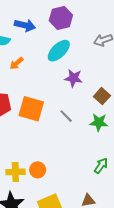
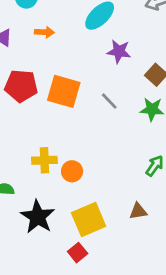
orange arrow: (17, 63) -> (44, 32), turned -136
yellow cross: (15, 172) -> (44, 160), moved

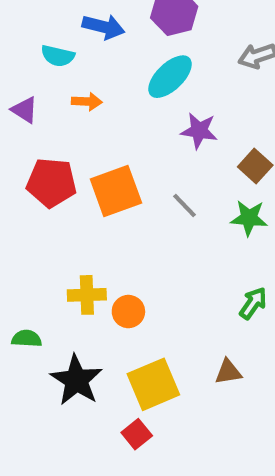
orange square: (64, 91) -> (116, 191), turned -36

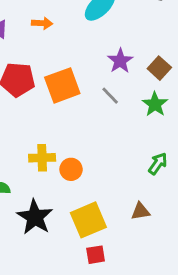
purple star: (199, 131) -> (120, 61), moved, turned 30
green star: (249, 218) -> (155, 104), turned 30
red square: (137, 434) -> (96, 255), moved, turned 30

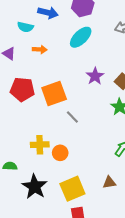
gray line: (110, 96) -> (72, 117), moved

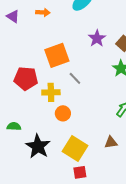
red pentagon: (22, 89) -> (26, 78), moved
yellow cross: (40, 145) -> (51, 92), moved
yellow square: (72, 189) -> (75, 148), turned -35

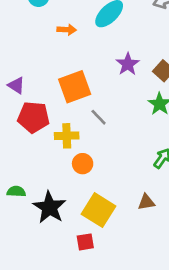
orange arrow: (43, 12) -> (67, 30), moved
purple triangle: (13, 16) -> (16, 85), moved
green semicircle: (14, 126) -> (16, 192), moved
red square: (80, 172) -> (85, 242), moved

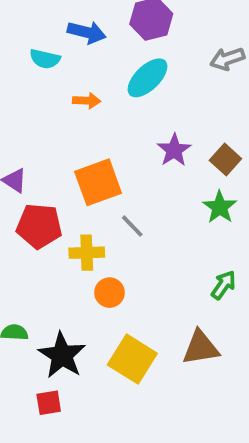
brown triangle: (146, 202) -> (201, 348), size x1.5
red square: (85, 242) -> (49, 403), moved

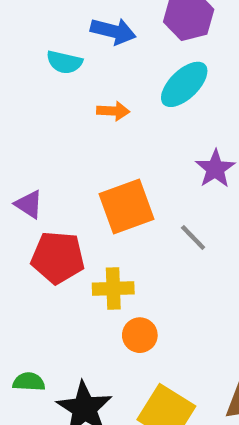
gray line: (132, 226) -> (193, 238), moved

